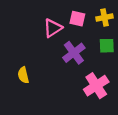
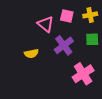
pink triangle: (53, 28) -> (46, 24), turned -48
yellow semicircle: (23, 75) -> (31, 53), moved, turned -88

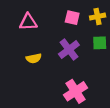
pink triangle: (46, 24) -> (28, 22), moved, turned -42
pink cross: (83, 74) -> (76, 91), moved

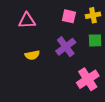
pink cross: (76, 91) -> (88, 79), moved

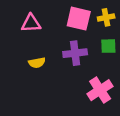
pink square: (69, 16) -> (79, 19), size x1.5
purple cross: (66, 47) -> (75, 53), turned 30

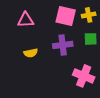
pink cross: (100, 90) -> (84, 76), turned -35

